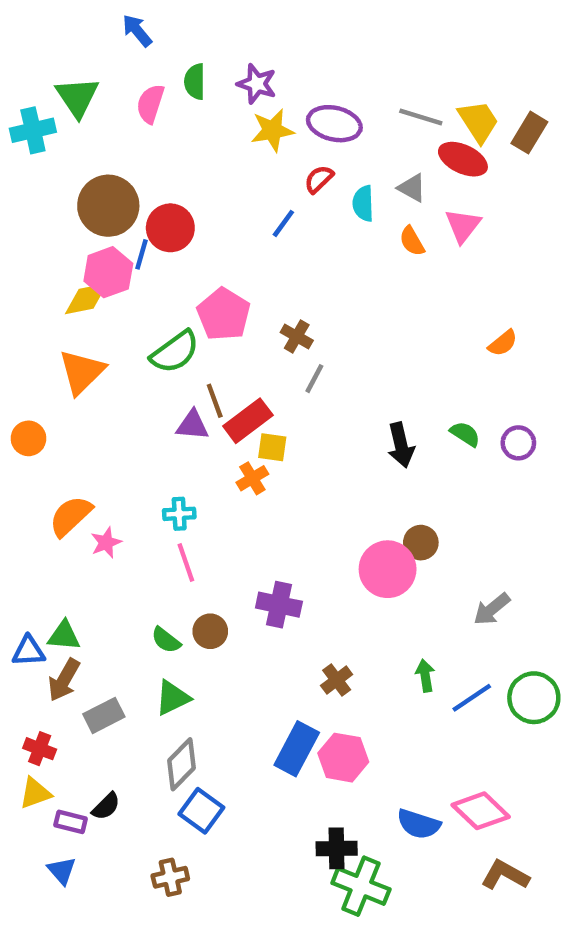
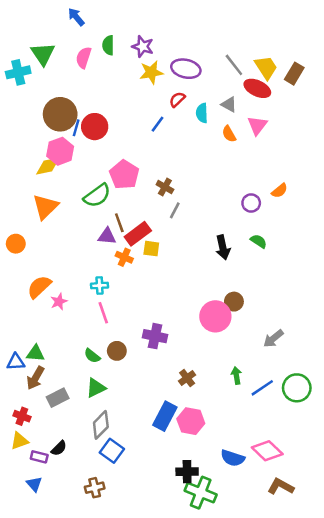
gray line: (421, 117) -> (234, 65), turned 35
blue line: (142, 254) -> (76, 128), moved
purple circle: (518, 443) -> (251, 203), moved
orange cross: (252, 478) -> (124, 257), moved, turned -35

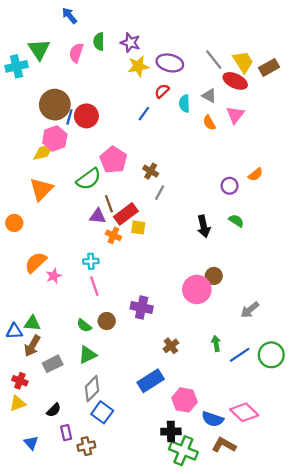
brown rectangle: (294, 74) -> (269, 67), turned 30
blue rectangle: (165, 416) -> (151, 381), turned 30
pink hexagon: (191, 421) -> (184, 400), moved
purple rectangle: (39, 457) -> (66, 433), moved, turned 63
brown L-shape: (281, 486) -> (224, 445), moved

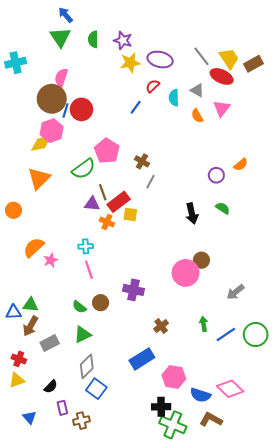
green triangle: (39, 49) -> (60, 37), moved
pink semicircle: (76, 53) -> (61, 78), moved

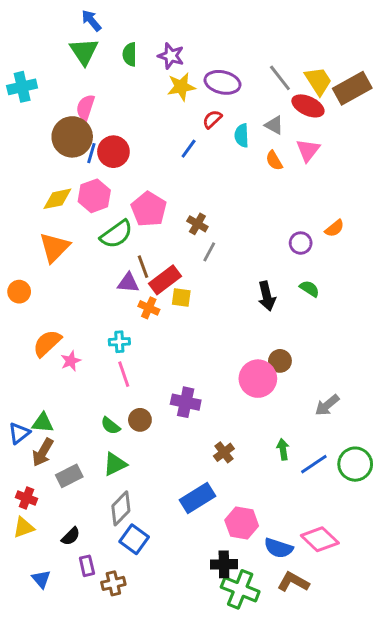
brown rectangle: (253, 64) -> (352, 88), size x1.4
pink hexagon: (52, 131) -> (94, 196), moved
blue triangle: (13, 312) -> (19, 433), turned -35

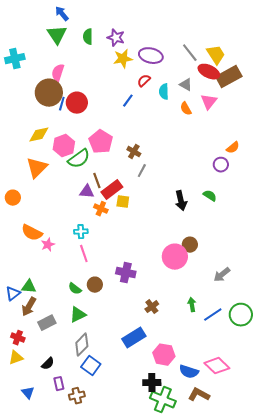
brown rectangle: (352, 88) -> (229, 77), moved
pink hexagon: (94, 196) -> (64, 146), moved
orange semicircle: (335, 228) -> (233, 148), moved
purple circle: (301, 243) -> (221, 165), moved
orange semicircle: (47, 343) -> (32, 233), turned -110

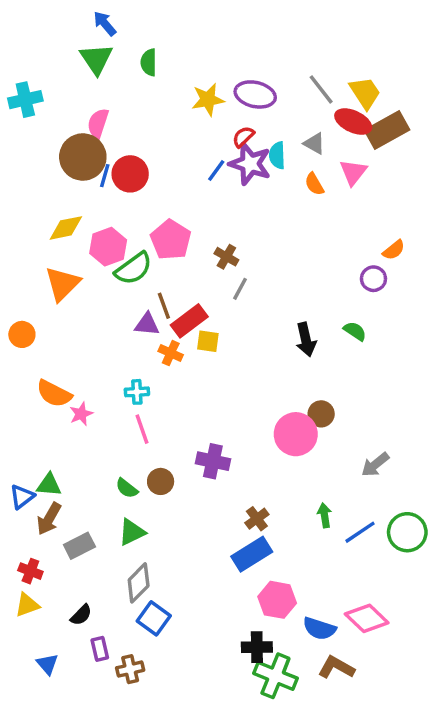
purple star: (116, 38) -> (250, 164), moved, size x1.4
blue rectangle: (134, 338) -> (252, 554), moved

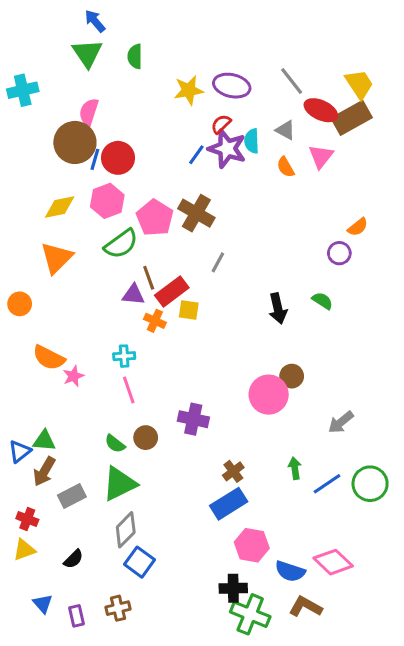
yellow trapezoid: (365, 93) -> (359, 84), moved
pink hexagon: (108, 247) -> (107, 201), moved
brown cross: (226, 257) -> (196, 213), moved, size x1.6
green triangle: (132, 532) -> (120, 484), size x1.4
purple rectangle: (100, 649) -> (76, 616), moved

